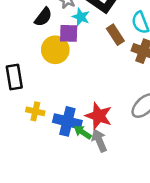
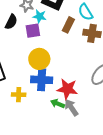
brown rectangle: (115, 35) -> (68, 25), turned 70
yellow circle: (55, 50) -> (39, 59), moved
blue cross: (67, 121) -> (42, 80), moved

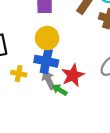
red star: (67, 89) -> (73, 75), turned 30
gray arrow: (71, 108) -> (49, 80), moved

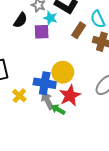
yellow circle: (47, 38) -> (63, 72), moved
yellow cross: (19, 74) -> (19, 96), turned 32

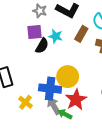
cyan star: (50, 18) -> (56, 36), moved
black semicircle: (20, 20) -> (42, 46), moved
purple square: (42, 32) -> (34, 32), moved

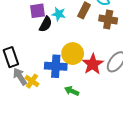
red star: (76, 100) -> (93, 64), moved
gray arrow: (54, 106) -> (20, 77), moved

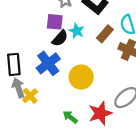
red star: (93, 64) -> (100, 113), moved
blue cross: (56, 66) -> (48, 63), moved, turned 35

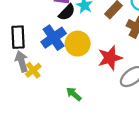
yellow circle: (81, 77) -> (78, 44), moved
red star: (100, 113) -> (110, 58), moved

